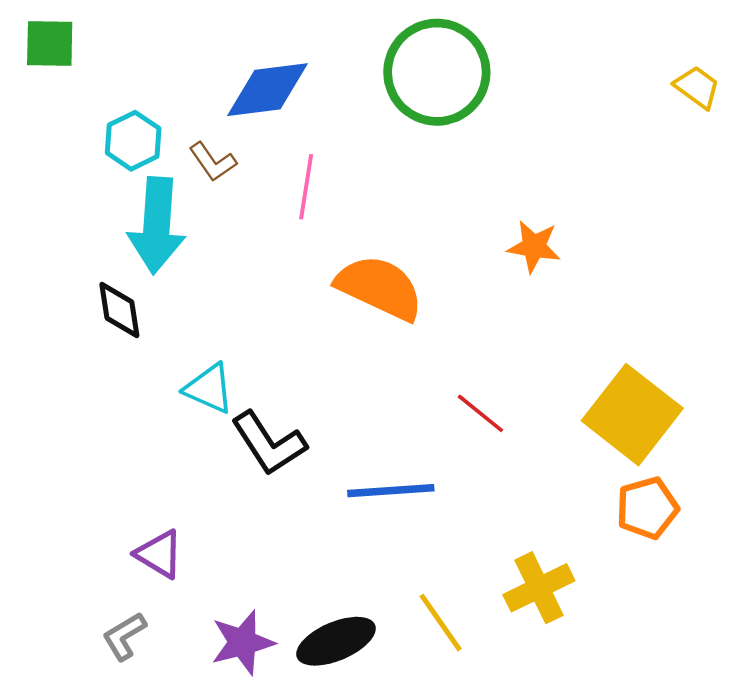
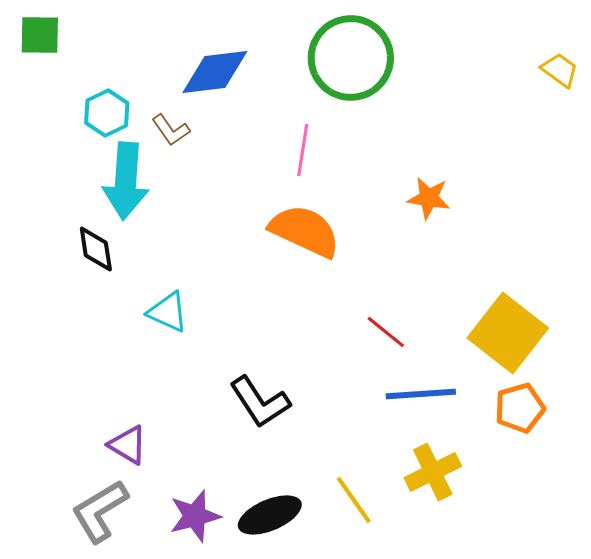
pink line: (306, 187) -> (303, 150), moved
black L-shape: (269, 443) -> (260, 402), moved
blue line: (391, 491) -> (421, 394), moved
gray L-shape: (124, 636) -> (100, 511), size x1.6

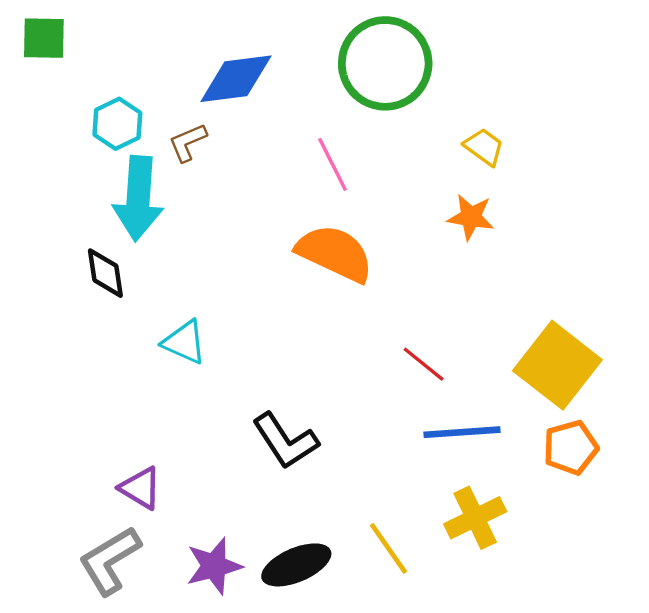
yellow trapezoid: (560, 70) -> (484, 147), moved
brown L-shape: (171, 130) -> (188, 142), turned 102
pink line: (303, 150) -> (333, 164), turned -36

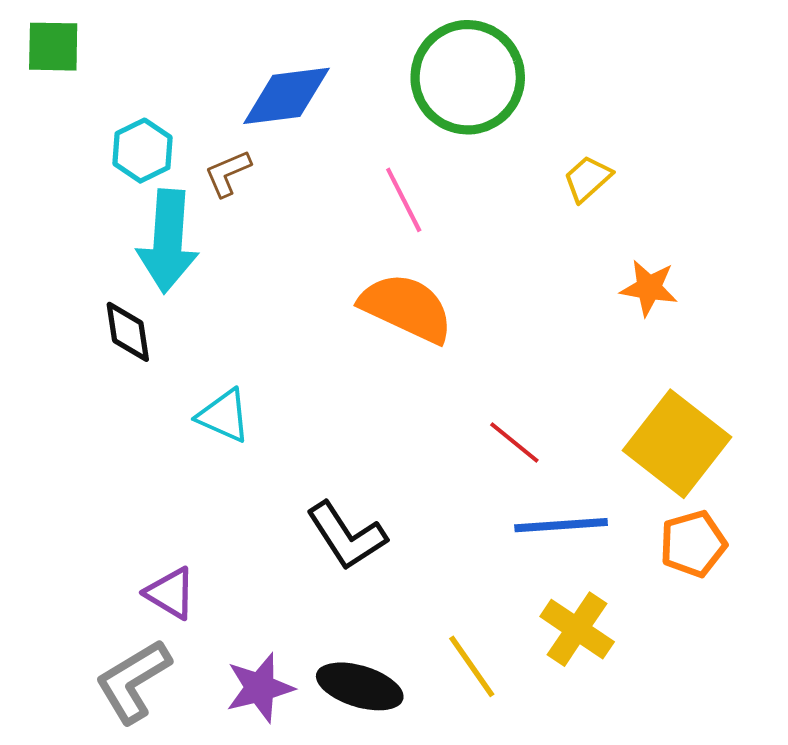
yellow trapezoid: (484, 147) -> (588, 179), turned -78
orange star: (471, 217) -> (649, 288), moved
yellow cross: (475, 518) -> (577, 629), turned -30
black ellipse: (296, 565) -> (360, 686), turned 40

